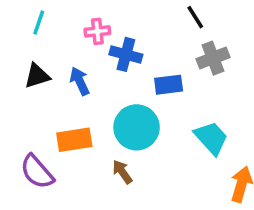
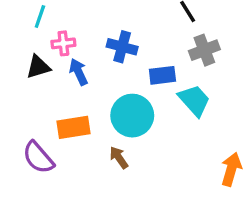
pink cross: (97, 31) -> (63, 43), moved
cyan trapezoid: (211, 138) -> (194, 100), moved

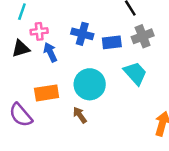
blue rectangle: (162, 75) -> (112, 42), moved

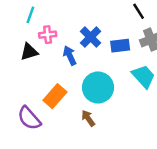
blue cross: (82, 34) -> (91, 37), turned 30
blue arrow: (50, 52) -> (70, 56), moved
orange rectangle: (47, 93) -> (55, 96), turned -40

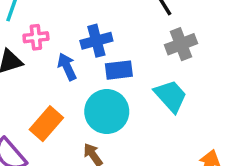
blue cross: (91, 37) -> (96, 41), turned 30
blue rectangle: (120, 46) -> (119, 70), moved

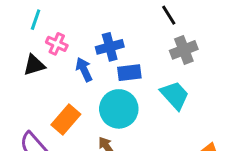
pink cross: (36, 37) -> (57, 44), turned 30

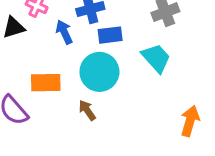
orange rectangle: (66, 119) -> (46, 83), turned 48

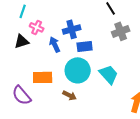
cyan trapezoid: (156, 58) -> (109, 74), moved
brown arrow: (87, 110) -> (70, 95), turned 152

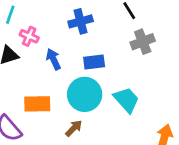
blue cross: (72, 29) -> (81, 21), moved
brown arrow: (70, 95) -> (74, 128), turned -72

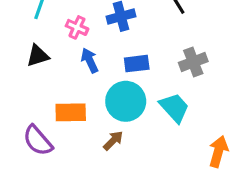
pink cross: (29, 36) -> (77, 27), moved
gray cross: (143, 42) -> (193, 62), moved

